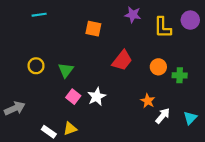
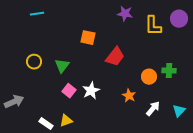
orange square: (93, 29) -> (88, 38), moved
orange circle: (158, 67) -> (149, 77), moved
orange star: (148, 101) -> (129, 96), moved

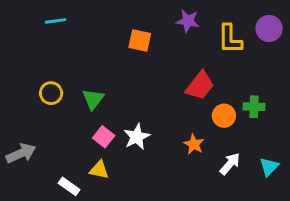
orange square: (88, 38) -> (140, 40), moved
red trapezoid: (115, 57) -> (200, 86), moved
yellow triangle: (66, 121) -> (99, 170), moved, turned 32

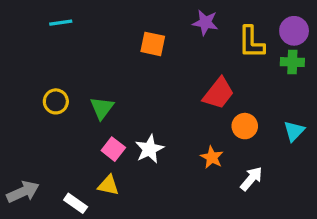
green cross: (254, 107) -> (292, 62), moved
gray arrow: (21, 153) -> (23, 192), moved
cyan triangle: (269, 167) -> (294, 131), moved

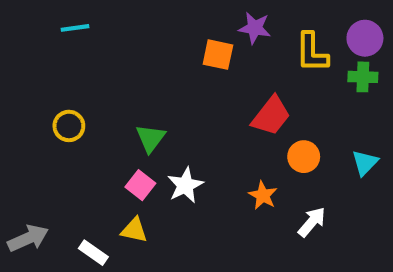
orange square: (153, 44) -> (218, 55), moved
green triangle: (102, 108) -> (151, 138), moved

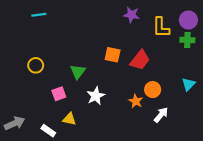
orange square: (218, 55) -> (113, 55), moved
orange circle: (304, 157) -> (153, 90), moved
pink square: (140, 185) -> (59, 94), moved, turned 32

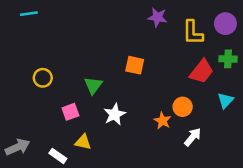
cyan line: (39, 15) -> (29, 14), moved
green cross: (187, 40) -> (228, 59), moved
red trapezoid: (140, 60) -> (202, 72), moved

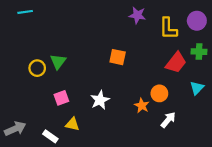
green triangle: (93, 85) -> (58, 61), moved

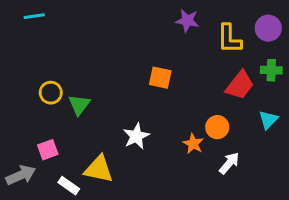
green triangle: (58, 61) -> (79, 105), moved
pink square: (61, 98) -> (48, 150), moved
yellow triangle: (72, 124) -> (99, 169), size x1.5

